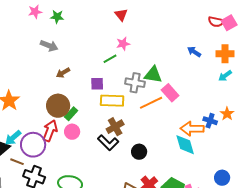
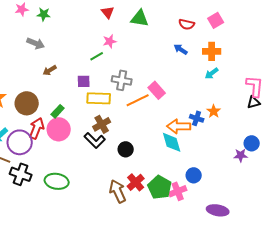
red semicircle: (216, 22) -> (187, 24), moved
green triangle: (153, 75) -> (140, 18), moved
brown circle: (58, 106) -> (27, 103), moved
pink circle: (72, 132) -> (59, 129), size x1.5
blue circle: (222, 178) -> (194, 175), moved

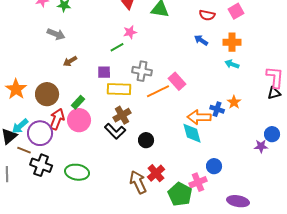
cyan arrow: (212, 73) -> (232, 64), turned 56
green pentagon: (160, 187) -> (180, 194), moved

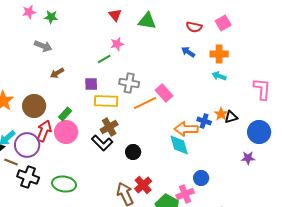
black triangle: (274, 93) -> (231, 117), moved
blue circle: (272, 134) -> (259, 132), moved, size x1.5

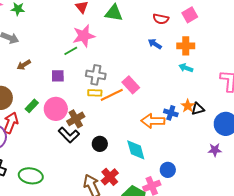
pink star: (117, 44) -> (84, 36), size x1.6
yellow rectangle: (106, 101) -> (95, 93), moved, size x0.6
pink circle: (66, 132) -> (56, 109), moved
cyan diamond: (179, 145) -> (136, 150), moved

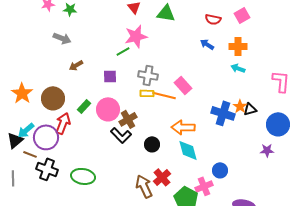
orange line: (112, 95) -> (164, 95), turned 40
blue cross: (171, 113) -> (223, 113), size x1.6
orange arrow: (153, 121) -> (183, 127), moved

